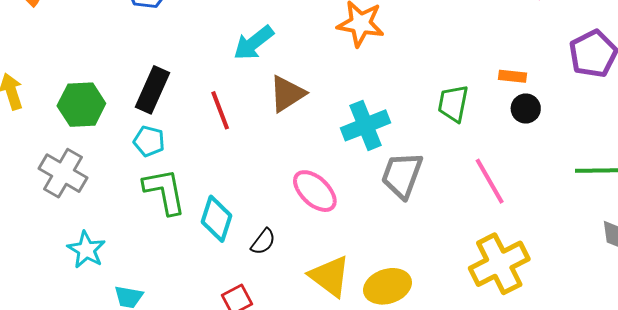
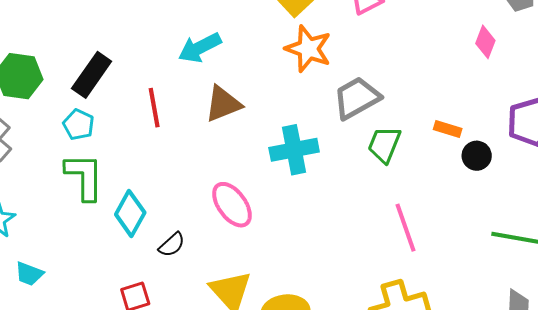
black circle: (526, 109) -> (477, 156), moved
gray trapezoid: (402, 175) -> (357, 98), moved, turned 30

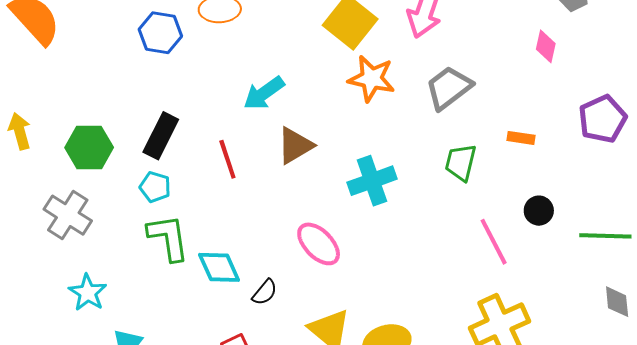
gray trapezoid: (357, 98) -> (449, 88), moved
black circle: (477, 156) -> (539, 211), moved
cyan diamond: (130, 213) -> (219, 267), turned -45

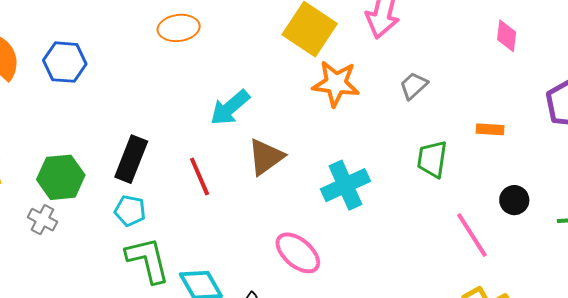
blue hexagon: (160, 33) -> (65, 62), moved
gray trapezoid: (449, 88) -> (414, 86), size x0.6
gray cross: (68, 215) -> (42, 220), moved, size x0.6

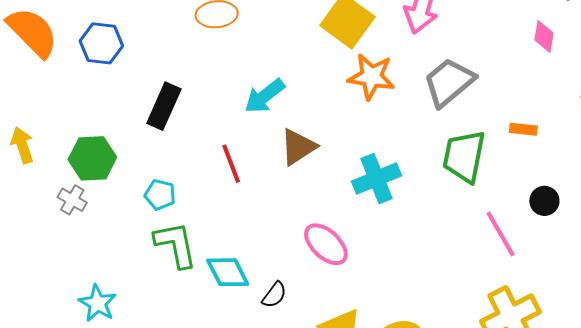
gray trapezoid: (414, 86) -> (449, 82), size x1.8
black rectangle: (131, 159) -> (164, 106), moved
green trapezoid: (432, 159) -> (464, 156), size x1.4

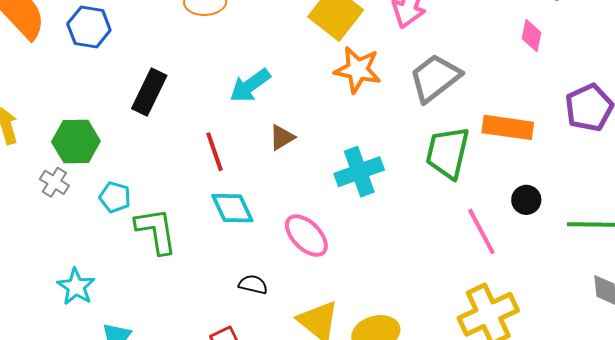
orange rectangle: (523, 129) -> (508, 127), size x1.8
brown triangle: (298, 147) -> (282, 137), size x0.7
cyan pentagon: (160, 195) -> (115, 197), moved
cyan diamond: (228, 272) -> (232, 208), moved
black semicircle: (274, 295) -> (253, 284), turned -116

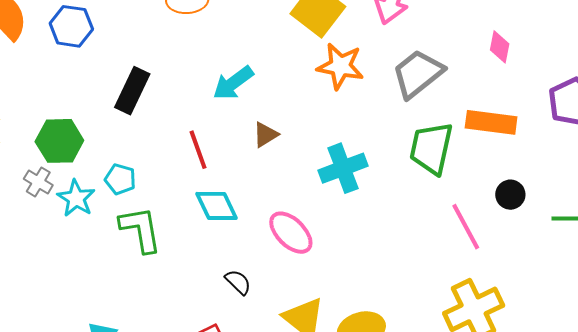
pink diamond: (532, 36) -> (500, 47), moved
cyan pentagon: (115, 197) -> (120, 179), moved
black semicircle: (253, 284) -> (238, 282), turned 32
cyan star: (76, 287) -> (76, 198), moved

